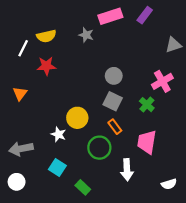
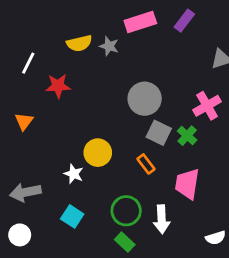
yellow semicircle: (46, 36) -> (79, 43), moved
gray circle: (114, 76) -> (145, 99), size x1.5
gray square: (113, 101) -> (159, 133), moved
green circle: (99, 148) -> (126, 211), moved
green rectangle: (83, 187) -> (125, 242), moved

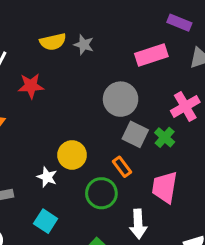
purple rectangle: (184, 21) -> (179, 23), moved, turned 75
pink rectangle: (140, 22) -> (151, 55), moved
green circle: (126, 211) -> (101, 193), moved

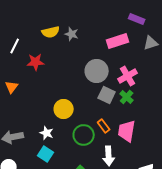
pink cross: (185, 106) -> (128, 76), moved
orange rectangle: (122, 167) -> (104, 126), moved
white star: (47, 177) -> (47, 133), moved

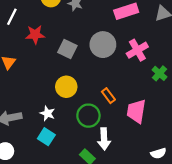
gray square: (107, 95) -> (67, 49), moved
green cross: (127, 97) -> (160, 73), moved
orange rectangle: (104, 126) -> (108, 96), moved
white arrow: (109, 156) -> (104, 139), moved

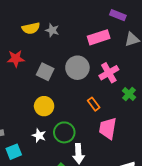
orange rectangle: (108, 96) -> (94, 104), moved
white star: (47, 113) -> (39, 135), moved
cyan square: (46, 137) -> (14, 152), moved, turned 35

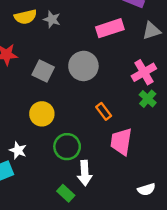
pink cross: (109, 73) -> (144, 72), moved
white star: (39, 135) -> (18, 150), moved

